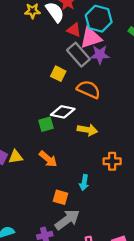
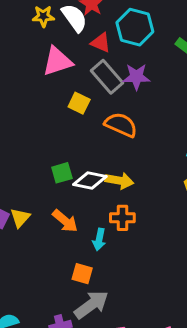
pink triangle: (91, 38) -> (57, 61), moved
white diamond: (63, 112) -> (90, 181), moved
yellow triangle: (16, 157) -> (20, 218), turned -40
orange cross: (112, 161) -> (122, 218), moved
cyan arrow: (84, 183) -> (99, 239), moved

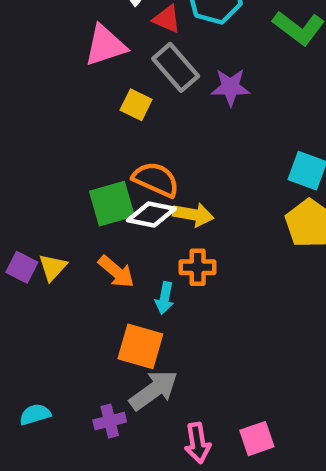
purple star: (136, 77) -> (230, 87), moved
orange semicircle: (121, 125) -> (156, 179), moved
green square: (62, 173) -> (112, 204), size x1.5
orange square: (82, 274) -> (140, 346), size x1.5

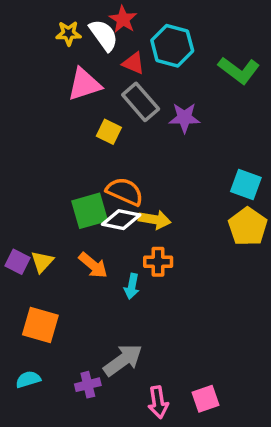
orange square: (140, 346) -> (40, 325), moved

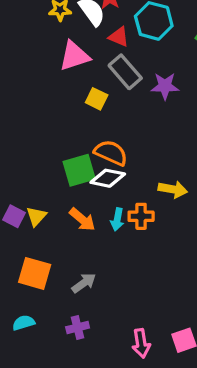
yellow arrow: (155, 220) -> (173, 189), moved
cyan arrow: (132, 286) -> (117, 219), moved
gray arrow: (123, 360) -> (84, 283), moved, size x0.7

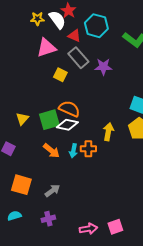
yellow arrow: (173, 189) -> (108, 132), turned -90
yellow triangle: (36, 216) -> (22, 119), moved
pink arrow: (141, 343) -> (88, 229), turned -90

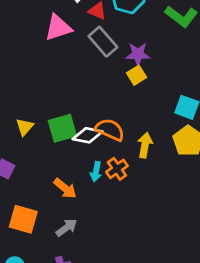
yellow square: (60, 75) -> (136, 75), moved, turned 32
orange semicircle: (69, 109) -> (110, 130), moved
orange cross: (88, 149) -> (117, 169), turned -35
orange arrow: (51, 151) -> (65, 188), moved

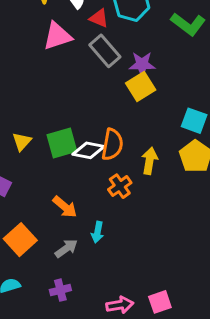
yellow square: (136, 75) -> (141, 87), size x1.4
orange semicircle: (110, 130) -> (112, 144), turned 76
cyan arrow: (96, 172) -> (98, 232), moved
orange square: (23, 219) -> (20, 240), turned 32

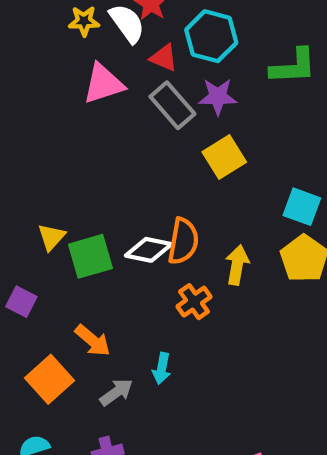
green L-shape: (188, 24) -> (293, 66), turned -40
purple star: (142, 64) -> (218, 97), moved
green square: (62, 143) -> (90, 256), moved
orange arrow: (65, 207) -> (93, 340), moved

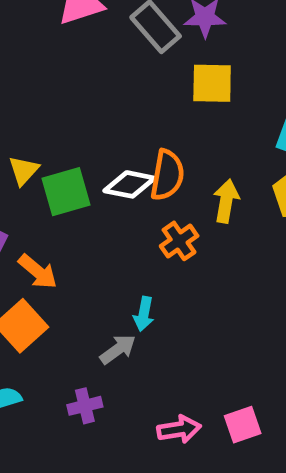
yellow square: (224, 157) -> (212, 83), turned 33
orange arrow: (93, 340) -> (38, 272), moved
gray arrow: (116, 392) -> (118, 349), moved

